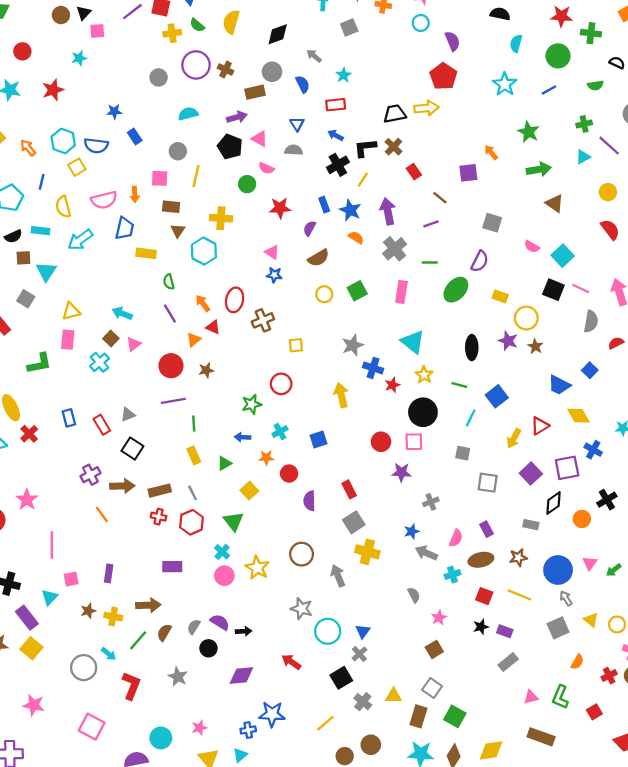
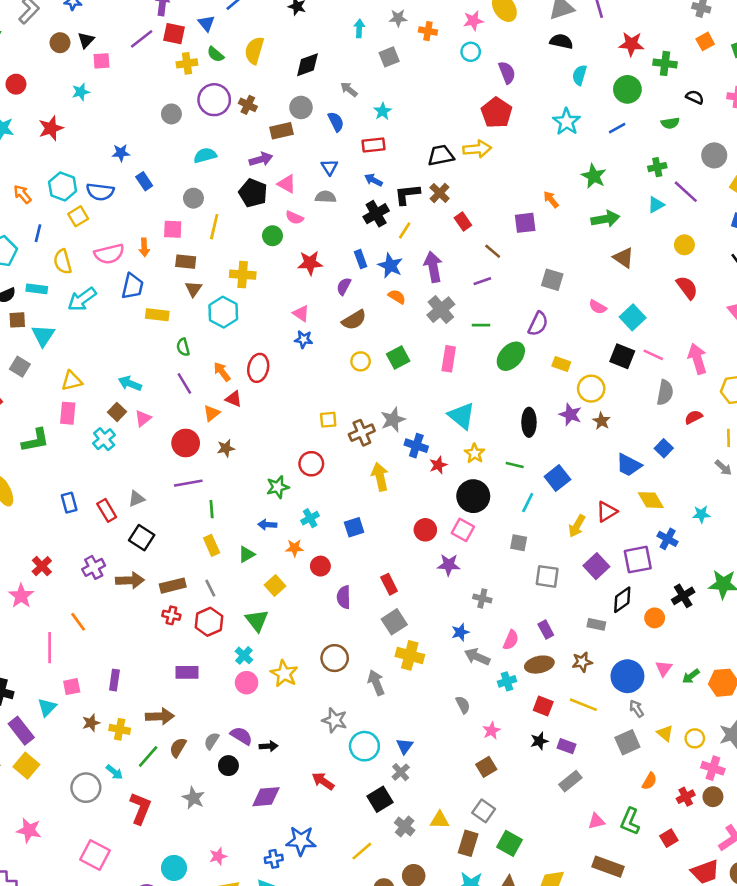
brown cross: (263, 320) -> (362, 433), moved
red cross: (29, 434) -> (42, 566), moved
pink square: (414, 442) -> (463, 530), turned 30
gray cross: (431, 502) -> (482, 598), turned 35
orange line: (102, 514) -> (78, 622), moved

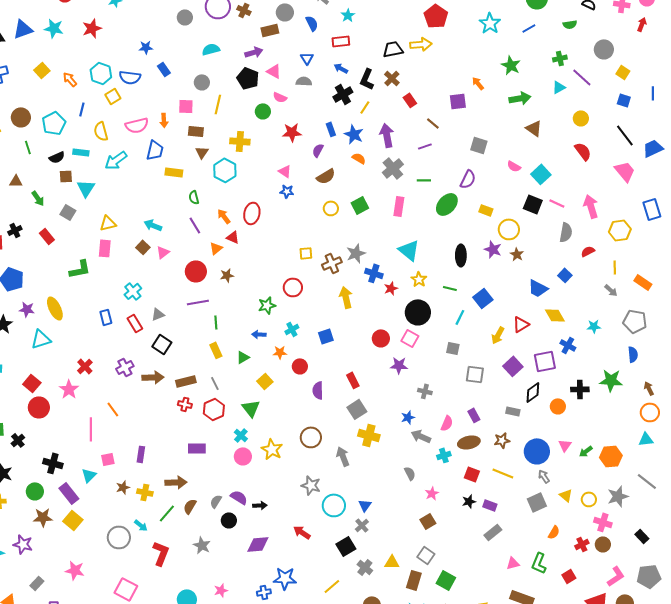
black L-shape: (407, 194) -> (367, 79), turned -60
cyan cross: (104, 439) -> (133, 291), moved
black cross: (683, 596) -> (580, 389), turned 30

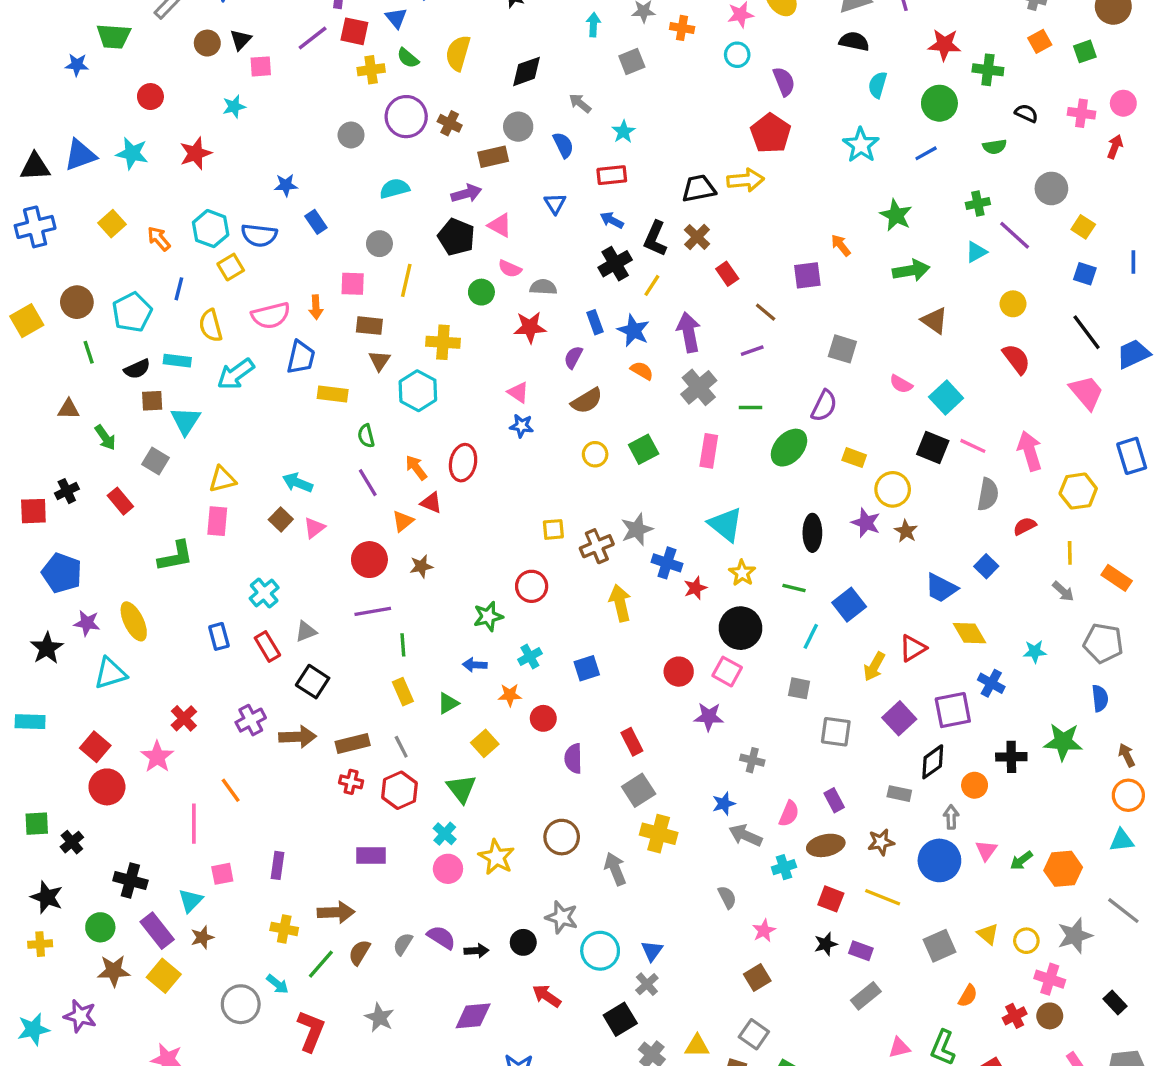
gray semicircle: (304, 81) -> (543, 287), moved
gray arrow: (544, 476) -> (951, 817), moved, turned 32
brown star: (123, 487) -> (202, 937), moved
black circle: (229, 520) -> (523, 942), moved

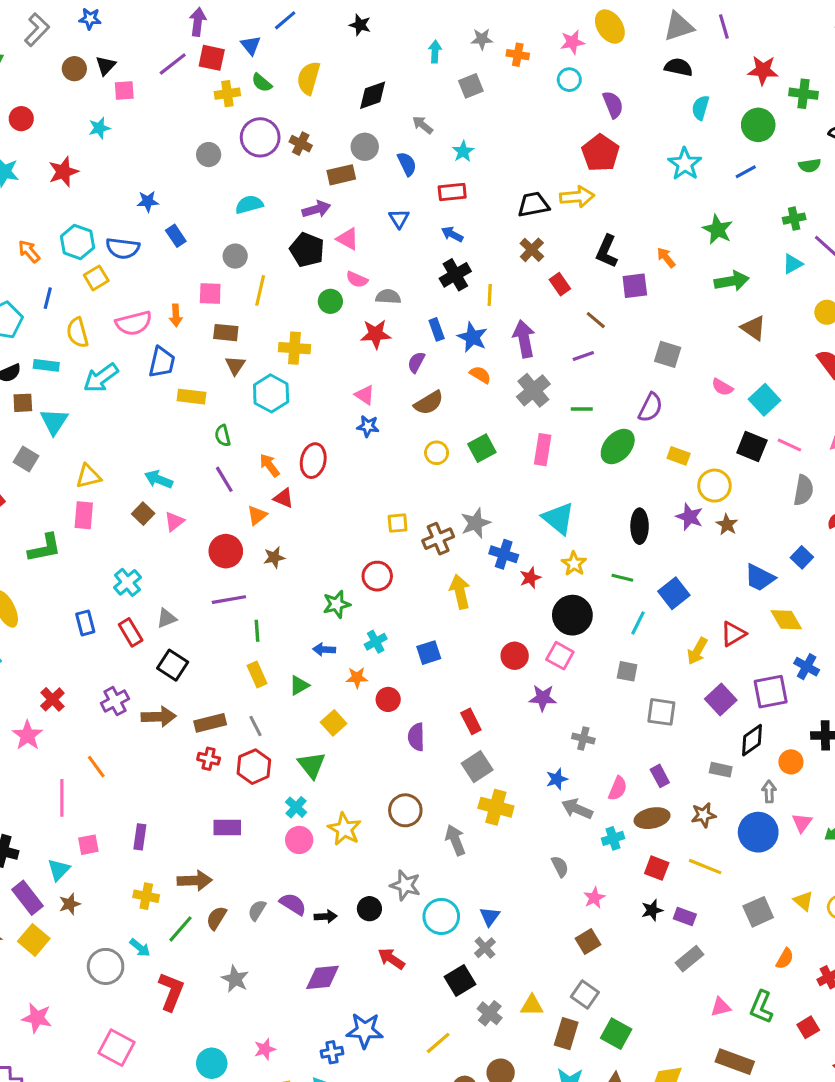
black L-shape: (655, 239) -> (607, 251), moved
yellow line: (652, 285) -> (490, 295), turned -30

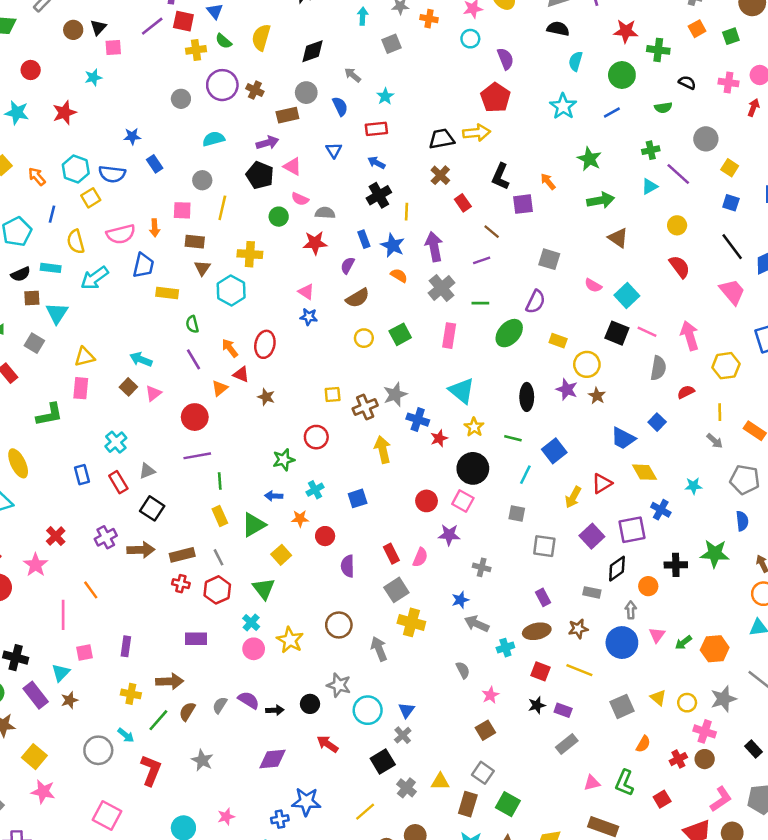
brown star: (274, 557) -> (266, 397), moved, turned 30
green triangle: (299, 685) -> (254, 525), size x1.5
pink semicircle: (618, 788) -> (420, 557), moved
yellow square: (34, 940) -> (34, 757), moved

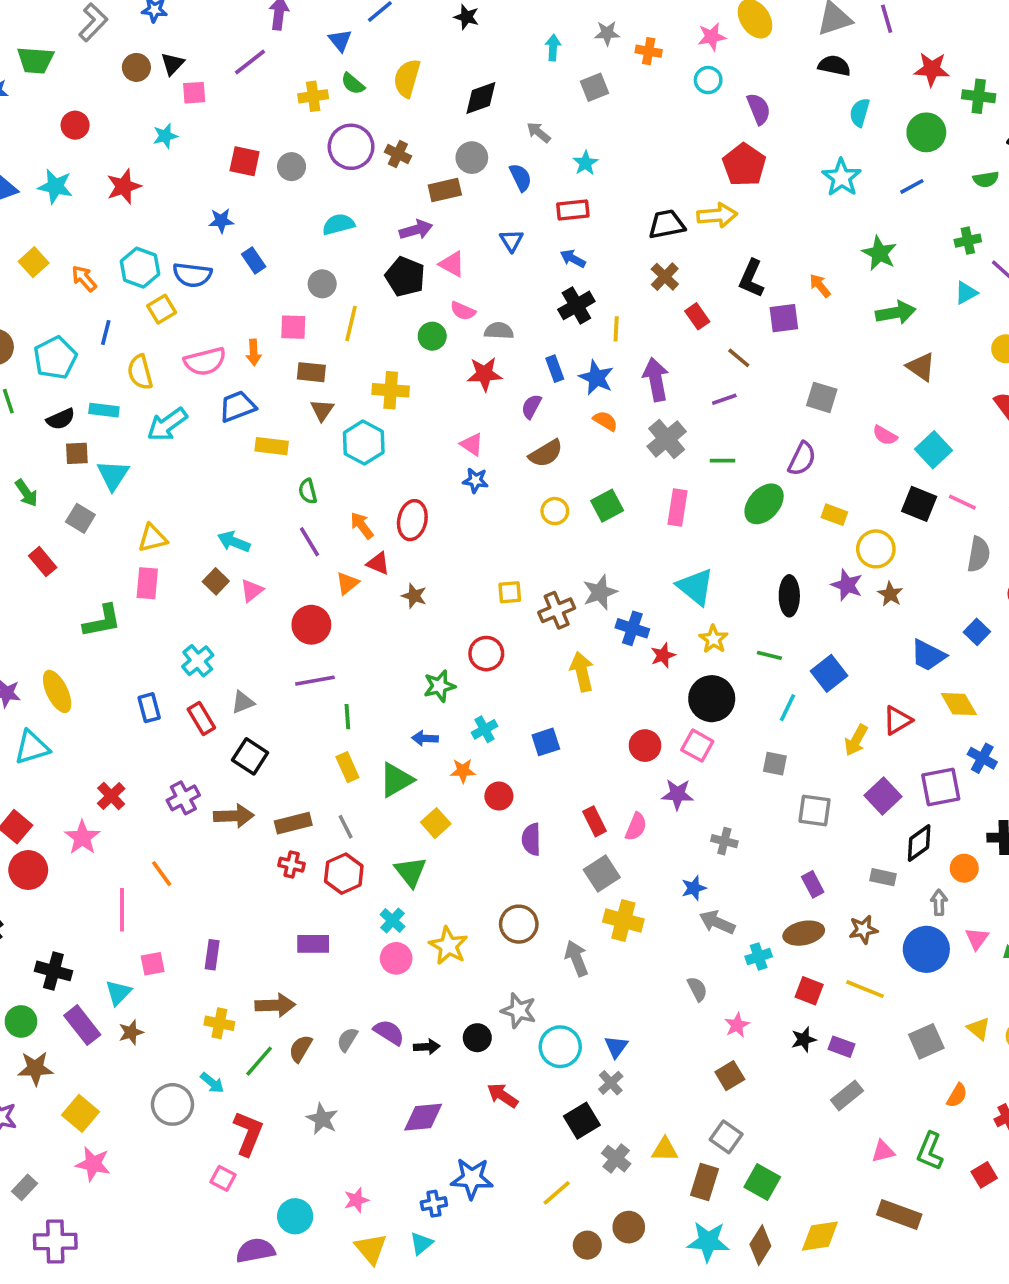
red square: (183, 21) -> (245, 161), moved
blue trapezoid: (143, 265) -> (237, 406), turned -124
pink square: (107, 815) -> (223, 1178), moved, size x0.6

